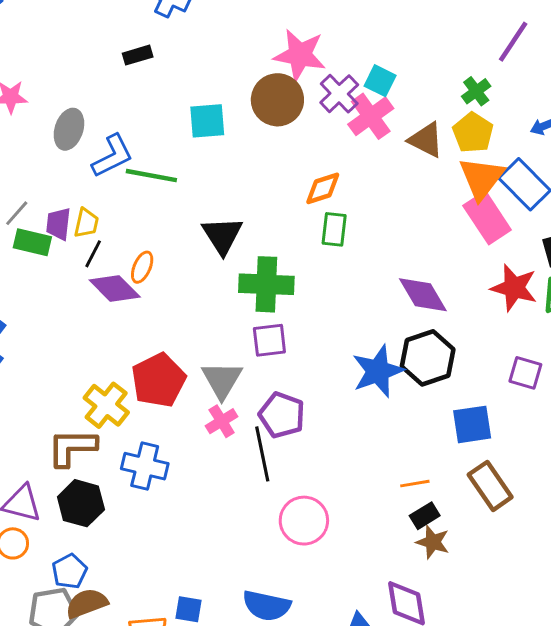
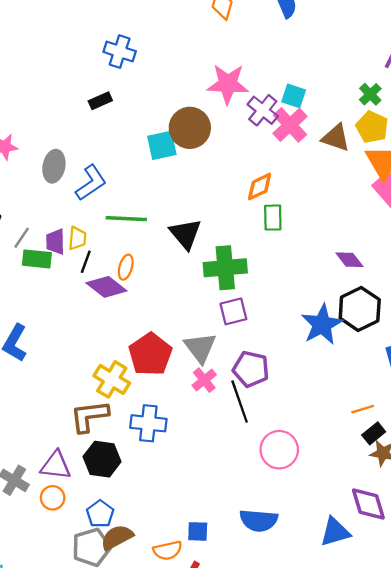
brown circle: (277, 100) -> (190, 128), moved
green line: (151, 176) -> (126, 219), moved
purple diamond: (423, 295) -> (349, 260), size x0.7

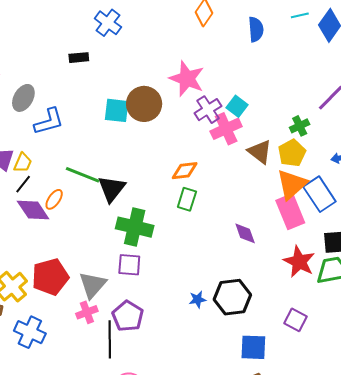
green line: (126, 219) -> (83, 175), moved
purple diamond: (349, 260) -> (245, 233), moved
blue star: (322, 324) -> (198, 299), size x0.5

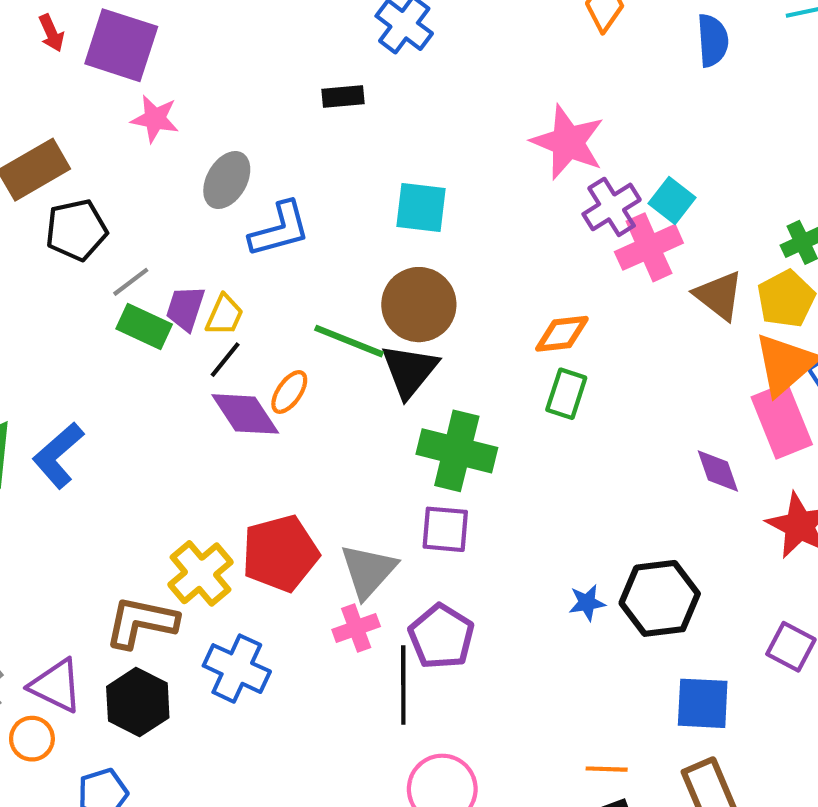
brown circle: (144, 104) -> (419, 305), moved
purple diamond: (245, 233) -> (718, 471), moved

